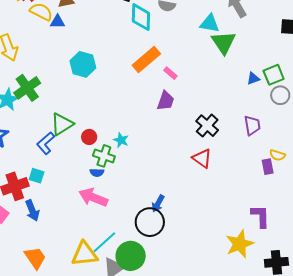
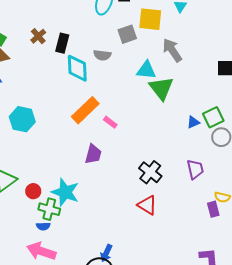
purple trapezoid: (166, 101) -> (93, 154), moved
cyan star: (121, 140) -> (65, 192), size x1.8

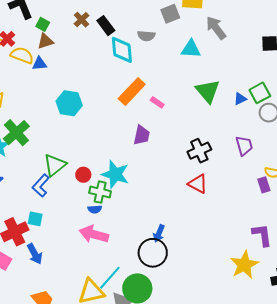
black rectangle: (62, 43) -> (106, 26), turned -48
green triangle: (161, 88) -> (208, 91), moved
black cross: (150, 172) -> (199, 151), turned 30

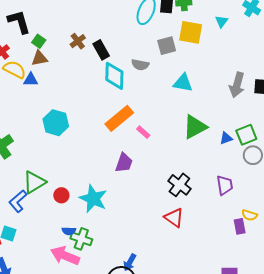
gray arrow: (216, 28) -> (237, 85), moved, turned -135
green triangle: (208, 91) -> (195, 127), turned 36
black cross: (199, 151) -> (179, 185), turned -35
green cross: (100, 192) -> (81, 239), moved

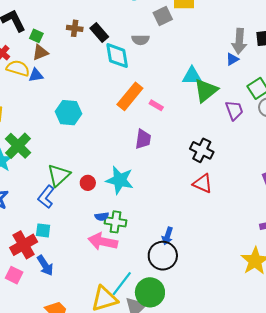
brown cross: (78, 41) -> (75, 28), turned -35
cyan triangle: (183, 83) -> (192, 76), moved
blue triangle: (226, 138) -> (232, 59), moved
purple trapezoid: (225, 185) -> (234, 110), moved

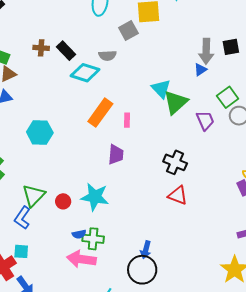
cyan diamond: (117, 56) -> (85, 73), turned -60
cyan triangle: (192, 76) -> (161, 89), turned 50
pink rectangle: (156, 105) -> (127, 120), turned 64

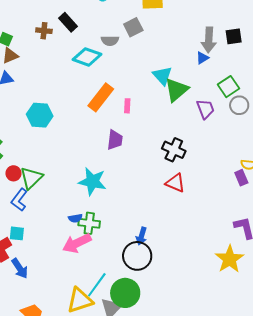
gray square: (128, 30) -> (133, 27), moved
black rectangle: (66, 51) -> (68, 22), moved
red circle: (63, 201) -> (13, 173), moved
pink arrow: (81, 259) -> (77, 243), turned -36

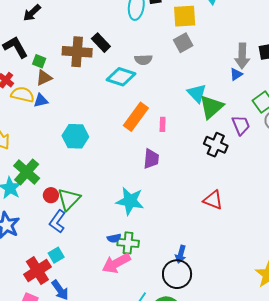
gray square: (133, 27) -> (183, 43), moved
brown cross: (44, 31) -> (77, 52), size x1.8
black cross: (174, 150) -> (216, 145), moved
cyan square: (17, 233) -> (56, 255), turned -35

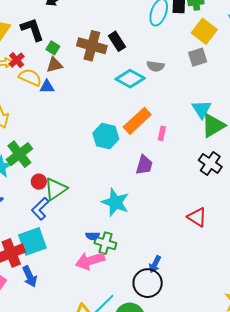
yellow square: (185, 16) -> (204, 31), turned 30
cyan hexagon: (75, 136) -> (106, 136), moved
cyan square: (56, 255) -> (32, 241), size x1.8

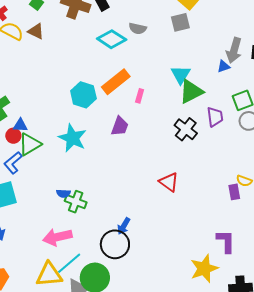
brown triangle: (54, 65) -> (36, 31), moved, turned 36
blue triangle: (47, 87) -> (20, 125), moved
cyan star: (115, 202) -> (72, 138), moved
pink arrow: (90, 261) -> (57, 237), moved

